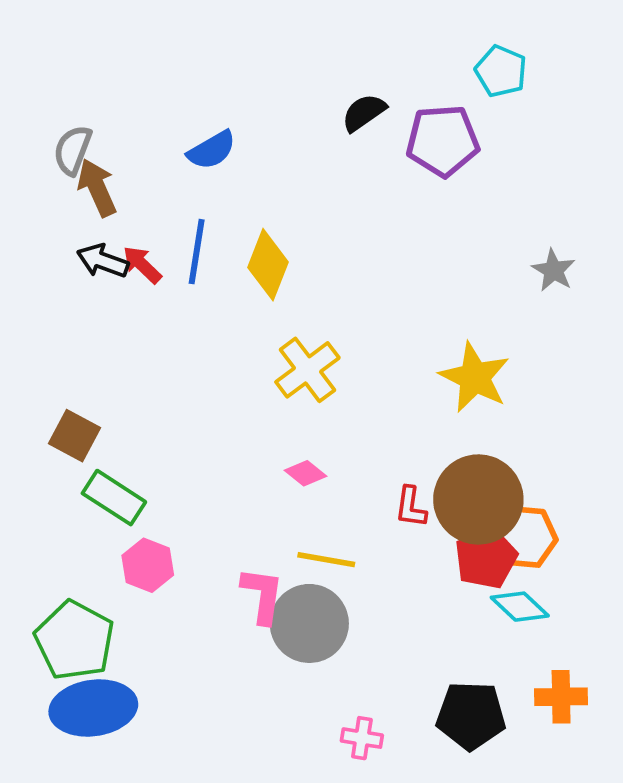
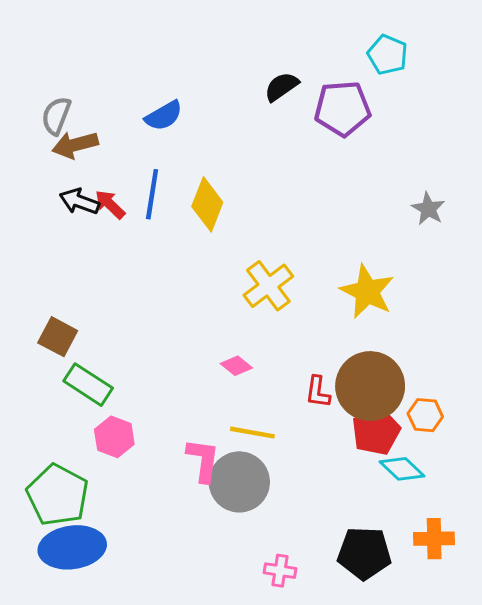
brown arrow: (97, 188) -> (75, 145), turned -81
yellow cross: (307, 370) -> (268, 286), moved
orange hexagon: (525, 537) -> (425, 415), moved, size x0.7

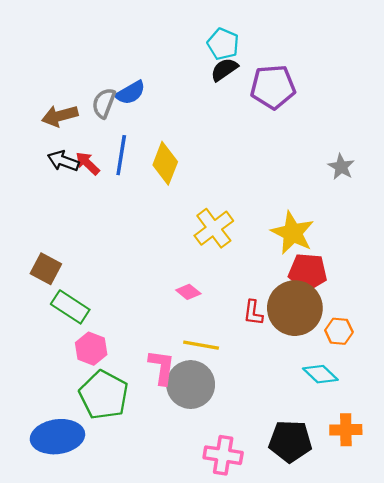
cyan pentagon: (388, 55) -> (223, 44), moved
gray semicircle: (56, 116) -> (104, 103), moved
red pentagon: (376, 431) -> (308, 272), moved, turned 30
green pentagon: (58, 495) -> (104, 395), moved
pink cross: (280, 571) -> (223, 455), size x1.5

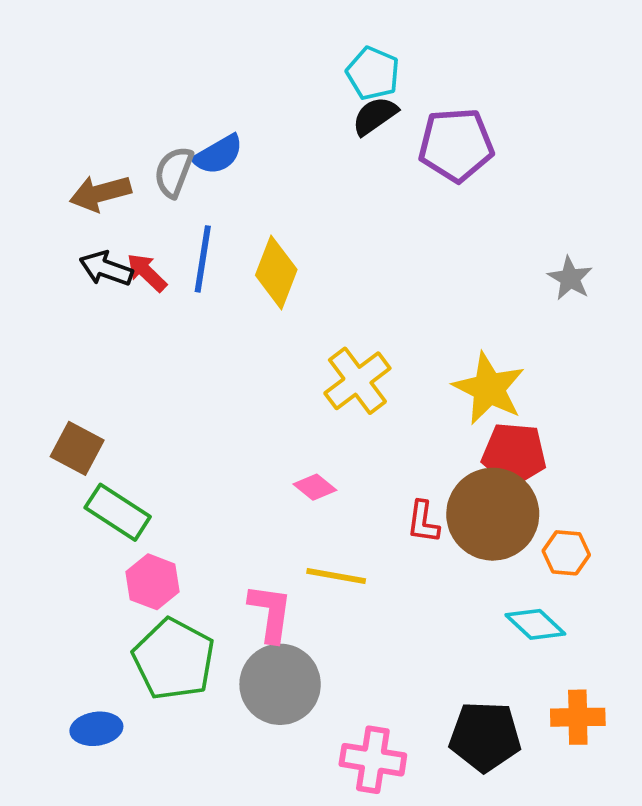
gray circle: (191, 385) -> (280, 684), moved
blue ellipse: (57, 437) -> (96, 729), size x0.6

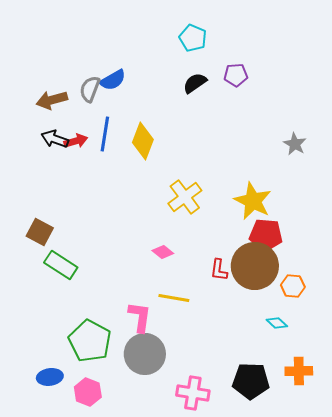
black semicircle: (375, 116) -> (195, 83), moved
purple pentagon: (456, 145) -> (236, 75), size x0.6
red arrow: (147, 272) -> (76, 141), turned 120
pink hexagon: (152, 582) -> (88, 392), moved
cyan diamond: (535, 624) -> (277, 323), size x0.7

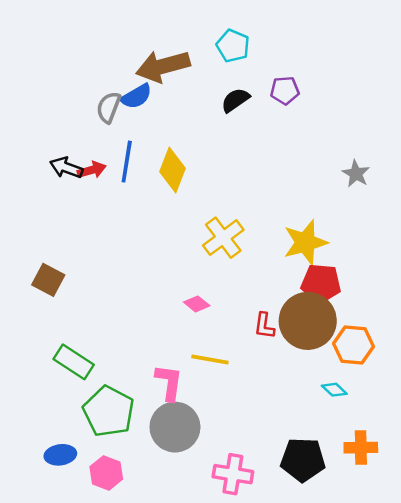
brown arrow: (52, 100) -> (163, 66), moved, size x1.4
yellow star: (253, 201) -> (305, 242), turned 30
green rectangle: (61, 265) -> (74, 362), moved
orange hexagon: (293, 286) -> (354, 345), size x1.4

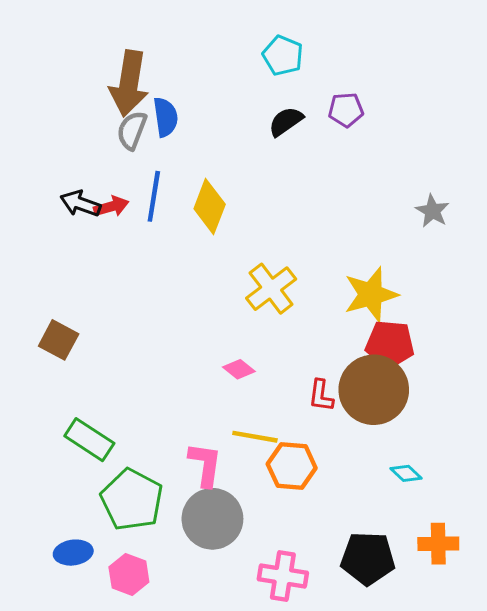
brown arrow: (163, 66) -> (129, 83), moved, turned -66
blue semicircle: (136, 96) -> (166, 117), turned -68
orange hexagon: (354, 345) -> (292, 466), moved

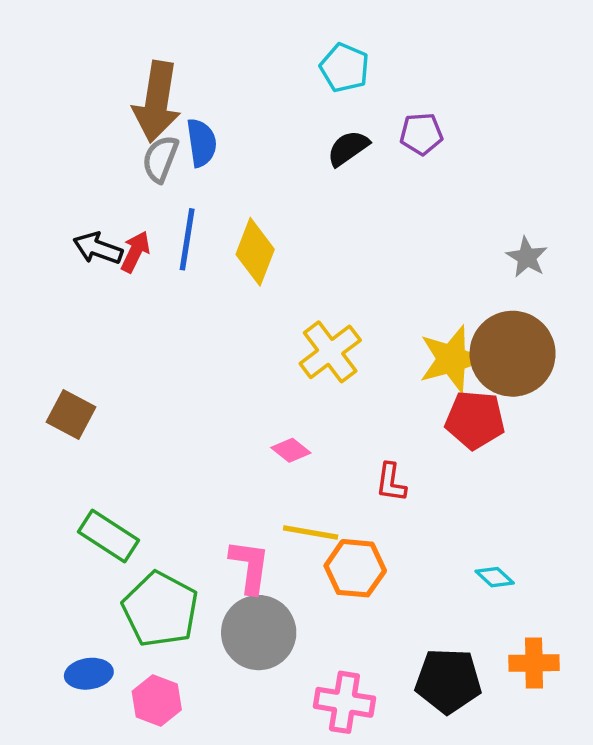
red arrow: (111, 207) -> (135, 252), turned -48
brown circle: (374, 390) -> (513, 354), moved

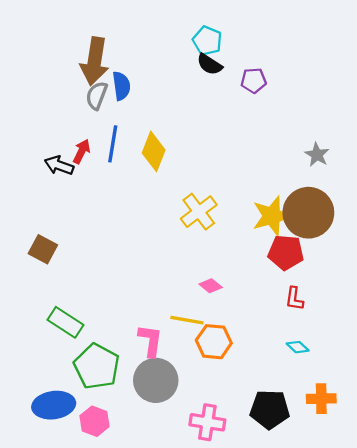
black semicircle: (348, 148) -> (209, 64), moved, turned -112
black arrow: (98, 248) -> (59, 165), moved
pink diamond: (291, 450) -> (211, 286), moved
red L-shape: (391, 482) -> (294, 299), moved
blue ellipse: (89, 674) -> (54, 405), size x1.5

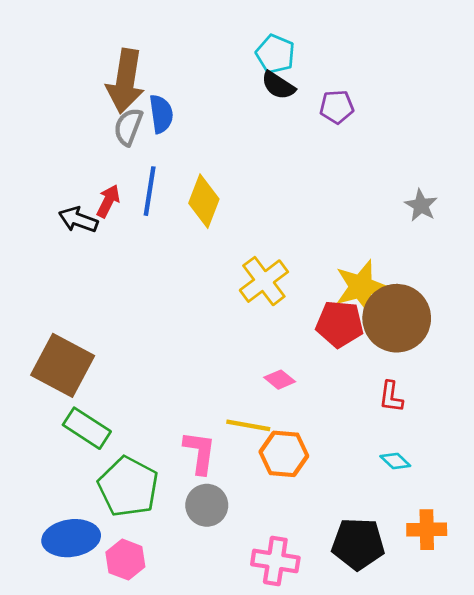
brown circle: (308, 213) -> (397, 318), moved
brown square: (43, 249) -> (63, 365), moved, size x1.6
red pentagon: (286, 252) -> (340, 324), moved
gray circle: (156, 380) -> (207, 505), size x0.7

